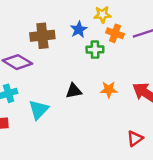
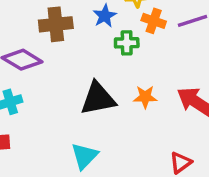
black triangle: (74, 91) -> (98, 99), size x1.6
cyan triangle: (39, 110) -> (84, 156), moved

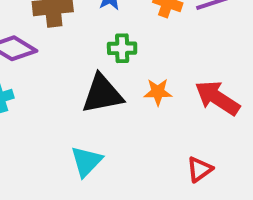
green cross: (127, 43) -> (122, 48), moved

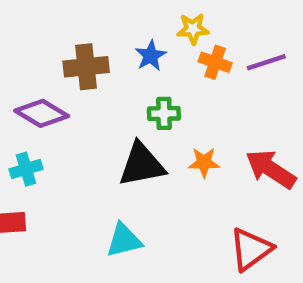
cyan triangle: (86, 161) -> (124, 240), turned 32
red triangle: (199, 169) -> (251, 249), size x1.5

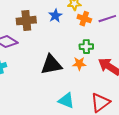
green cross: (164, 113) -> (86, 47), moved
cyan triangle: (124, 240) -> (66, 101), moved, turned 36

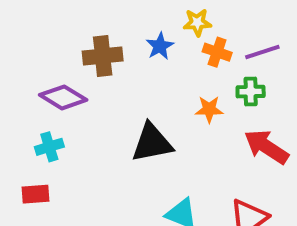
green cross: (86, 47) -> (251, 92), moved
orange star: (79, 64) -> (209, 109), moved

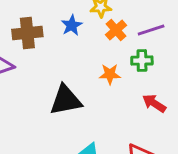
orange cross: (217, 52) -> (116, 30), turned 30
red arrow: (266, 147) -> (154, 103), size x0.7

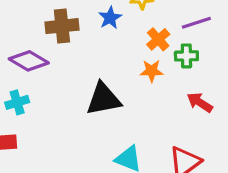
orange cross: (116, 30) -> (158, 39), moved

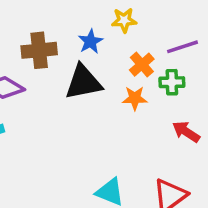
black triangle: (103, 99) -> (83, 82), moved

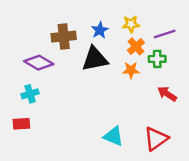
yellow star: (124, 20) -> (131, 24), moved

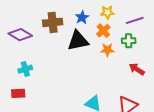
orange cross: (136, 46) -> (103, 31), moved
purple diamond: (39, 63) -> (20, 35), moved

